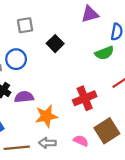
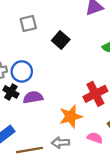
blue circle: (16, 59) -> (22, 71), moved
orange star: (46, 116) -> (71, 116), moved

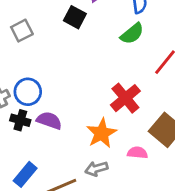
black square: (61, 40) -> (75, 17), moved
purple semicircle: (33, 97) -> (49, 120), turned 42

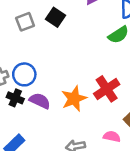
black square: (75, 17) -> (56, 17), moved
orange star: (102, 133) -> (74, 99), moved

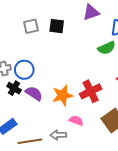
black square: (56, 17) -> (57, 26), turned -35
pink semicircle: (112, 136) -> (76, 121), moved

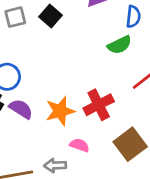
black square: (57, 26) -> (50, 16), turned 35

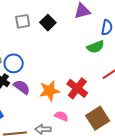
red cross: (99, 105) -> (77, 88), turned -30

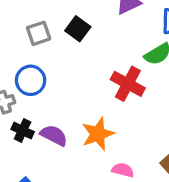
blue circle: (14, 63) -> (31, 80), moved
red cross: (77, 88) -> (128, 84), moved

